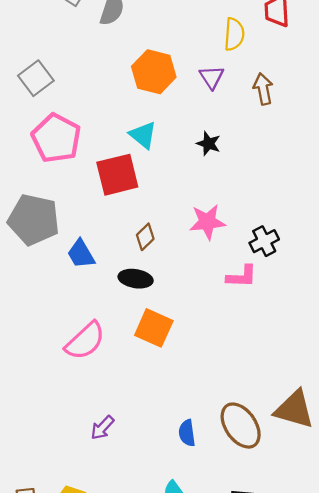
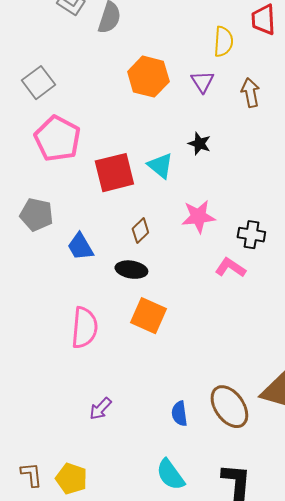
cyan triangle: (143, 135) -> (160, 166), moved
gray pentagon: (34, 220) -> (36, 215), size x0.7
black cross: (264, 241) -> (251, 235), turned 36
pink L-shape: (242, 276) -> (230, 268), turned -148
pink semicircle: (85, 341) -> (84, 328), turned -42

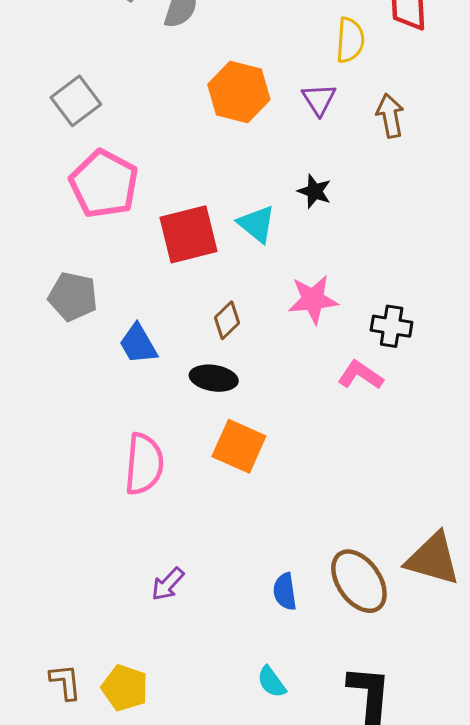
cyan semicircle: (170, 475) -> (271, 682), size x0.7

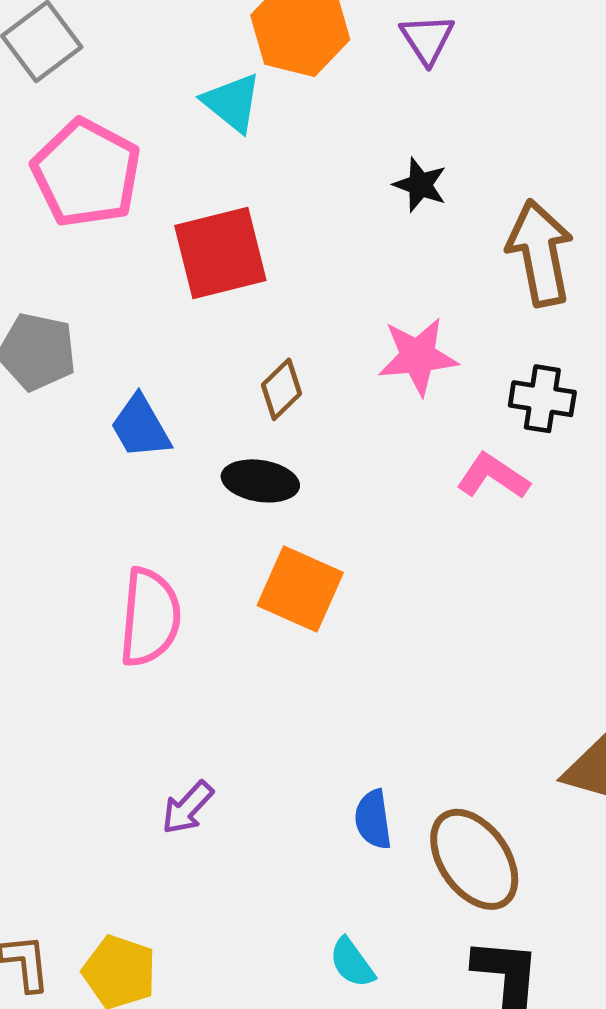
brown arrow: (390, 116) -> (540, 253), moved, size x1.5
cyan triangle: (257, 224) -> (232, 103), moved
brown ellipse: (359, 581) -> (474, 859), moved

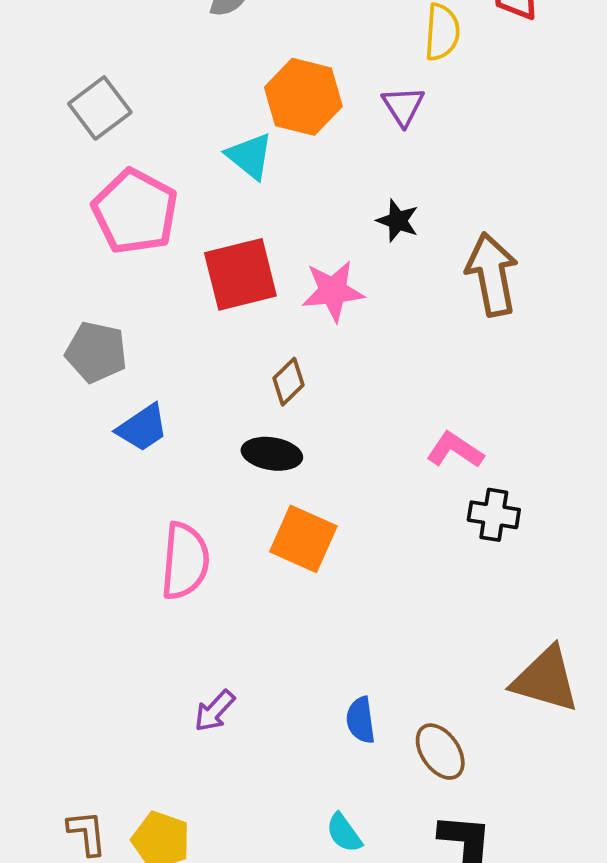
pink star: (418, 356) -> (333, 291), moved
black cross: (542, 399) -> (494, 515), moved
blue trapezoid: (140, 427) -> (142, 428), moved, turned -94
brown ellipse: (474, 859) -> (440, 752), size x0.7

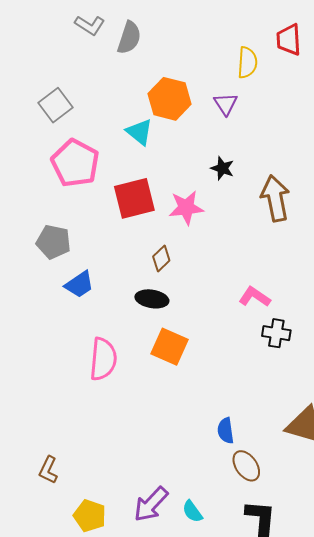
purple arrow: (215, 711) -> (151, 504), moved, size x1.5
blue semicircle: (361, 720) -> (226, 431), moved
brown L-shape: (87, 833) -> (48, 470), moved, turned -148

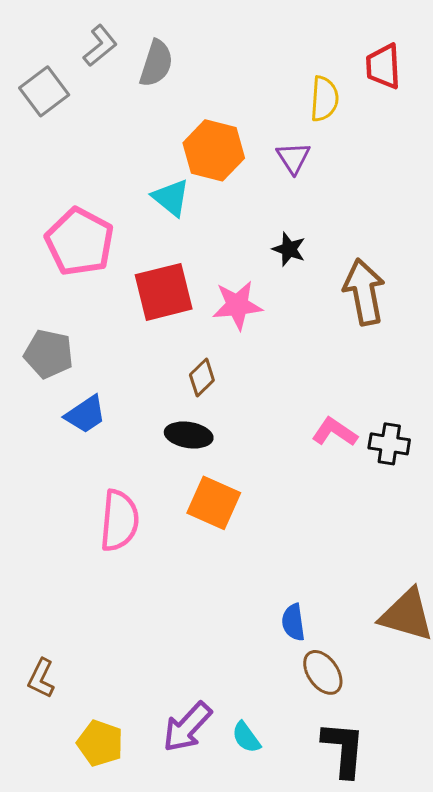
gray L-shape: (90, 25) -> (100, 46), turned -72
gray square: (56, 105) -> (44, 91), moved
black cross: (276, 333) -> (389, 444), moved

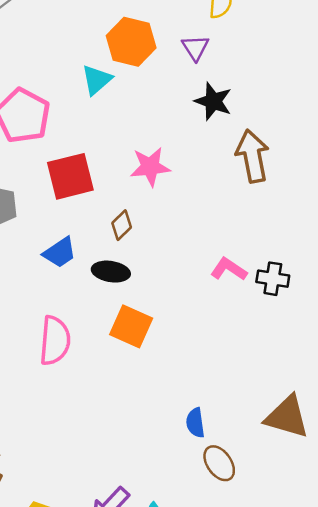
cyan triangle: (171, 198) -> (97, 80), turned 40
black star: (289, 249) -> (213, 101), moved, size x1.4
red square: (164, 292) -> (70, 176), moved
blue trapezoid: (85, 414) -> (60, 252), moved

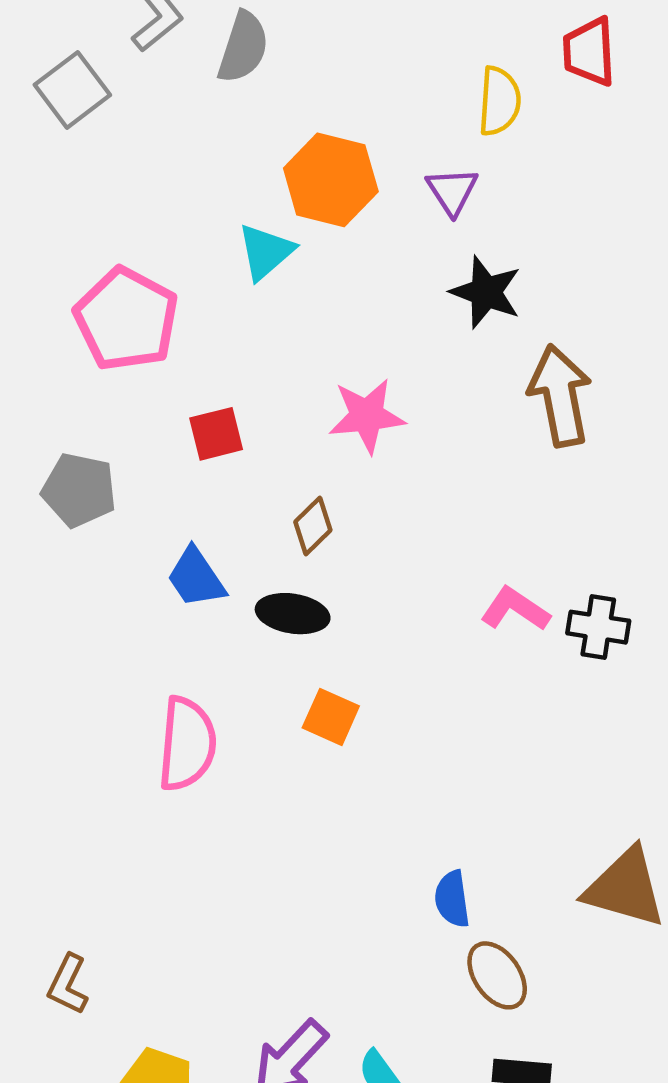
red square: (70, 176) -> (216, 434), size x0.6
blue trapezoid: (60, 252) -> (196, 578), turned 90
orange square: (131, 326) -> (331, 717), size x0.7

